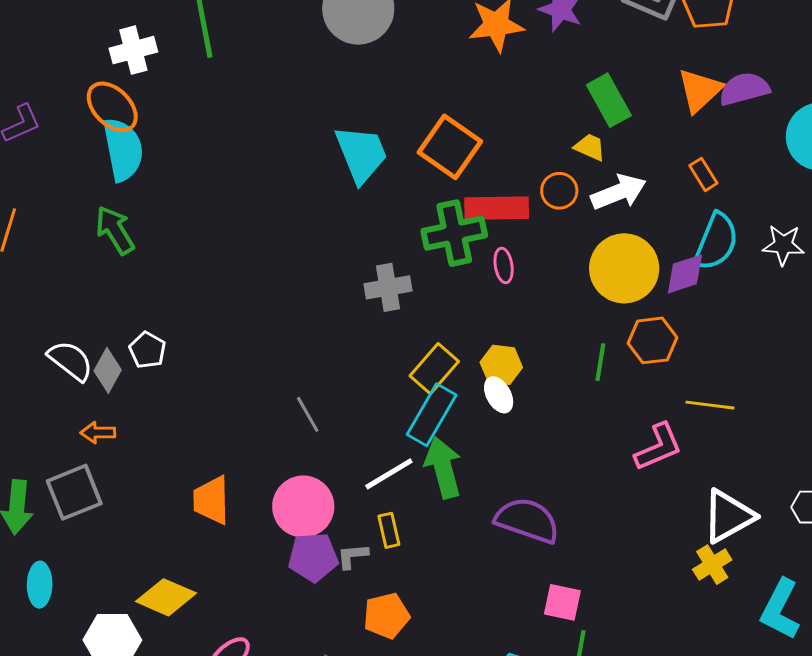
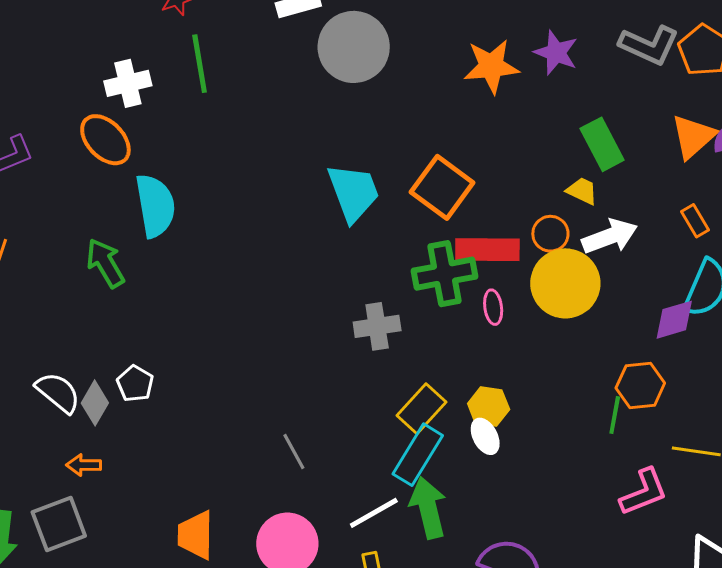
cyan semicircle: (123, 150) -> (155, 206), moved
yellow circle: (624, 268) -> (565, 283), moved
green line: (600, 362) -> (615, 415), moved

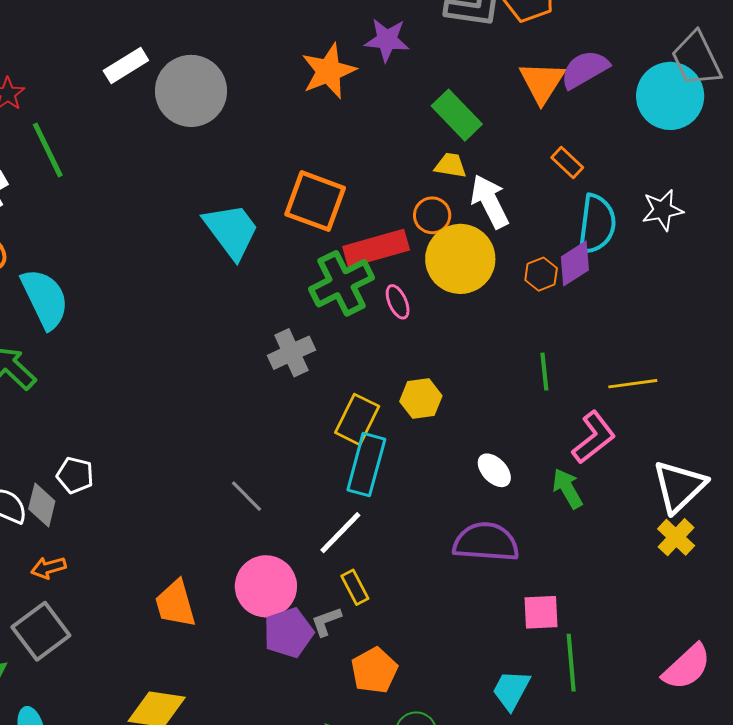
white arrow: (610, 236) -> (490, 201), turned -80
orange hexagon: (640, 385) -> (541, 274), moved, size x0.7
white ellipse: (485, 436) -> (494, 470), moved
green arrow: (428, 508) -> (567, 489), moved, size x0.7

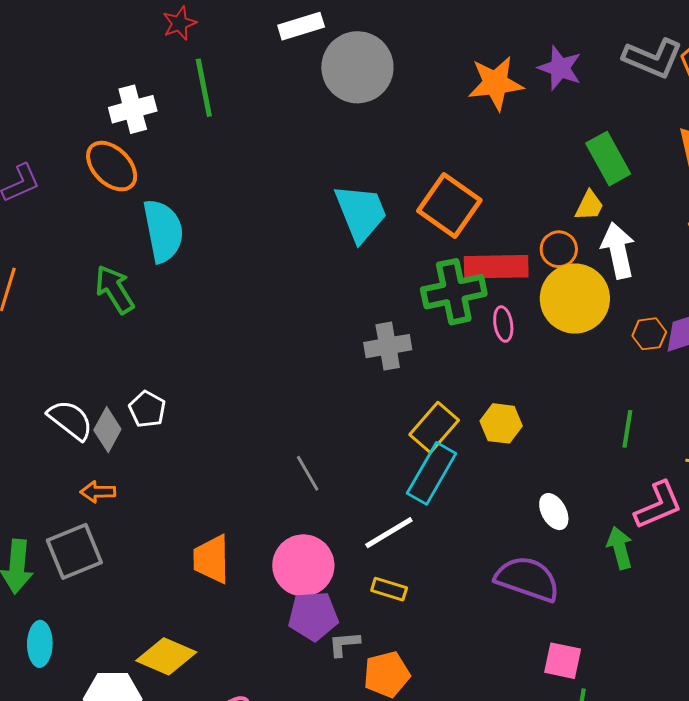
yellow trapezoid: (451, 165) -> (589, 206), turned 92
yellow rectangle: (355, 587) -> (389, 589), turned -60
gray L-shape: (326, 621) -> (344, 644), moved

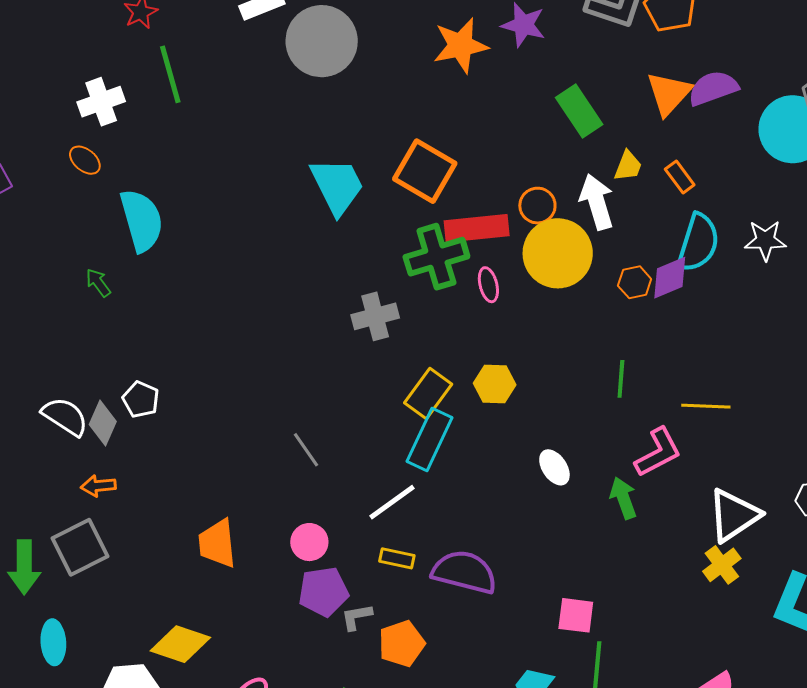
orange ellipse: (112, 166) -> (85, 160), size x0.6
yellow trapezoid: (589, 206) -> (628, 166), moved
green arrow: (115, 289) -> (98, 283), size x0.6
pink circle: (303, 565) -> (309, 542), size x0.6
purple semicircle: (527, 579) -> (464, 572), moved

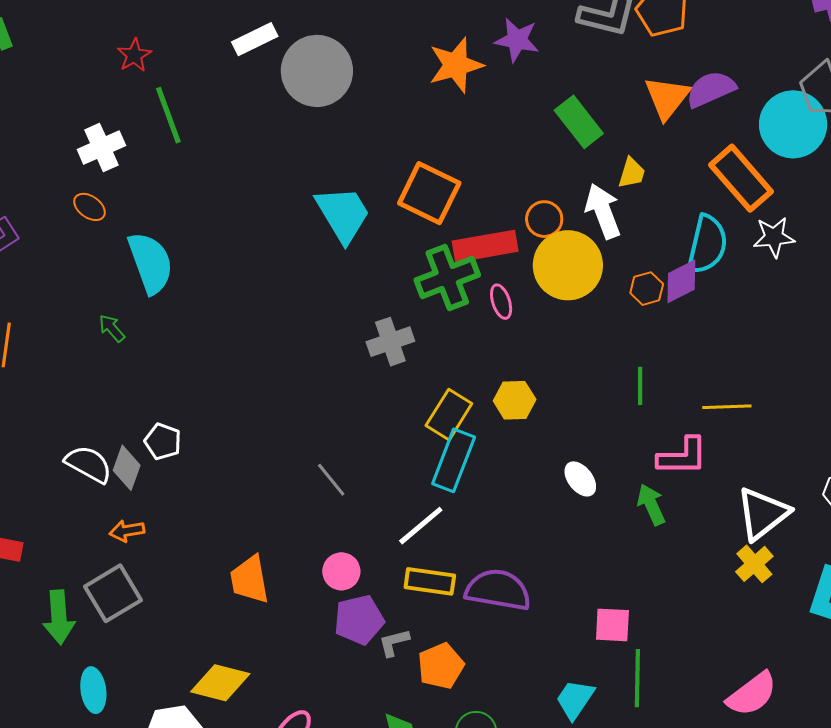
orange rectangle: (680, 177) -> (741, 178), moved, size x2.0
pink L-shape: (658, 452) -> (683, 456), turned 32
yellow rectangle: (397, 558) -> (430, 581), size x1.4

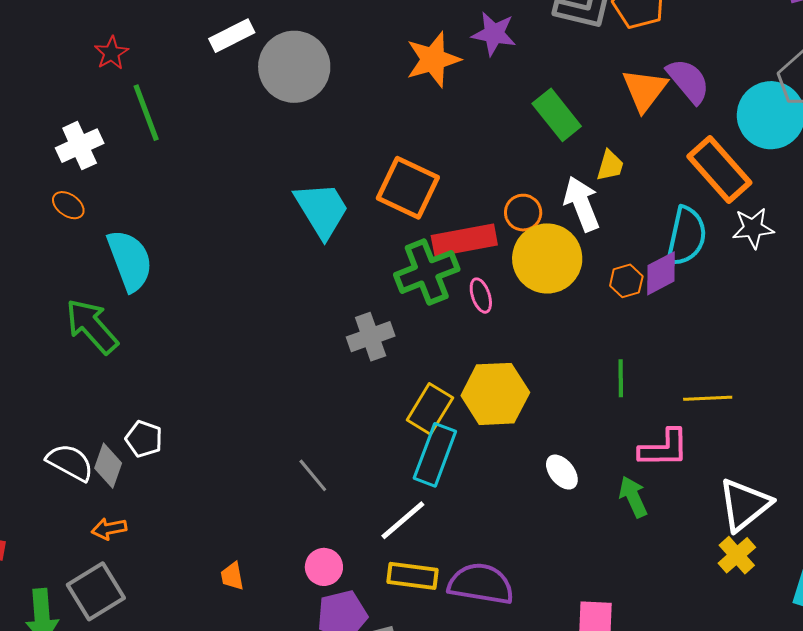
purple semicircle: (711, 89) -> (688, 81), turned 75
green arrow: (112, 328) -> (92, 326), size x2.0
yellow hexagon: (515, 400) -> (495, 394), size x1.6
orange trapezoid: (250, 580) -> (232, 576), size x0.6

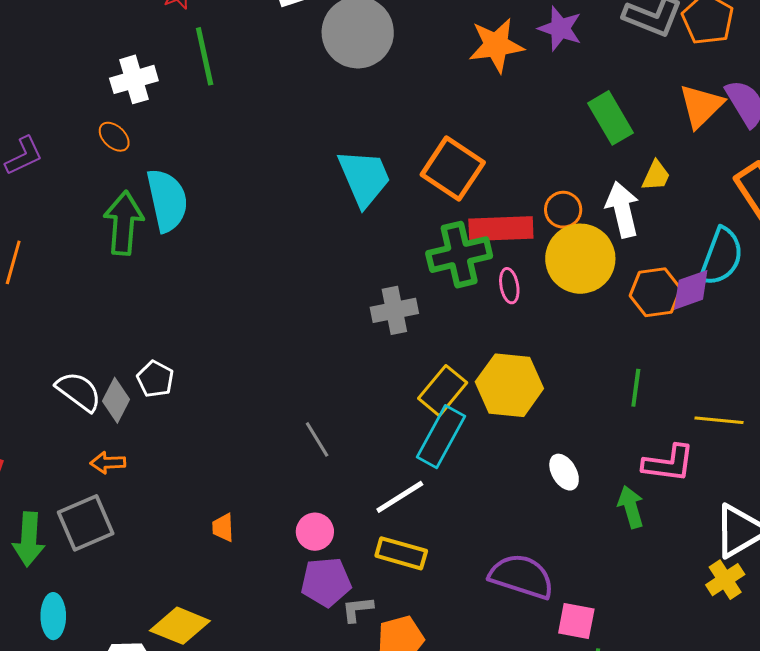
orange hexagon: (626, 281) -> (655, 292), size x1.5
green arrow: (92, 326) -> (124, 223), moved, turned 38
purple semicircle: (481, 584) -> (521, 576), moved

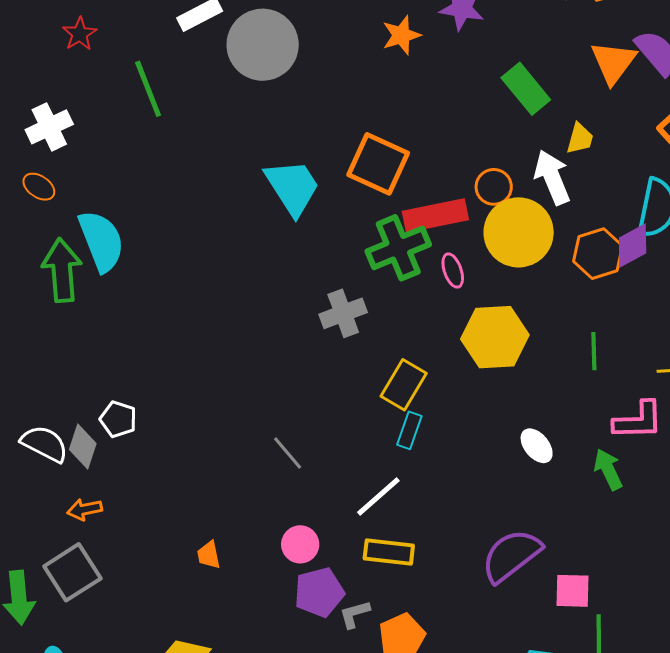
orange star: (496, 45) -> (401, 35), size x0.7
green line: (205, 56) -> (148, 89), moved
yellow hexagon: (509, 385) -> (495, 337), moved
cyan rectangle: (441, 437) -> (409, 430), size x0.6
purple semicircle: (521, 576) -> (511, 555), turned -46

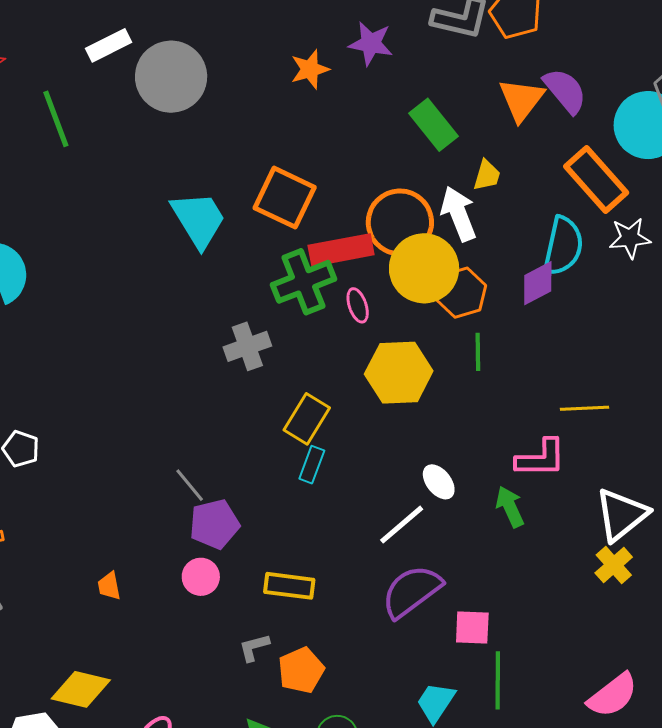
orange circle: (494, 187) -> (400, 222), size x1.8
orange hexagon: (598, 254) -> (461, 293), moved
green line: (594, 351) -> (478, 352), moved
white line: (378, 496) -> (402, 525), moved
purple pentagon: (319, 592) -> (214, 524), moved

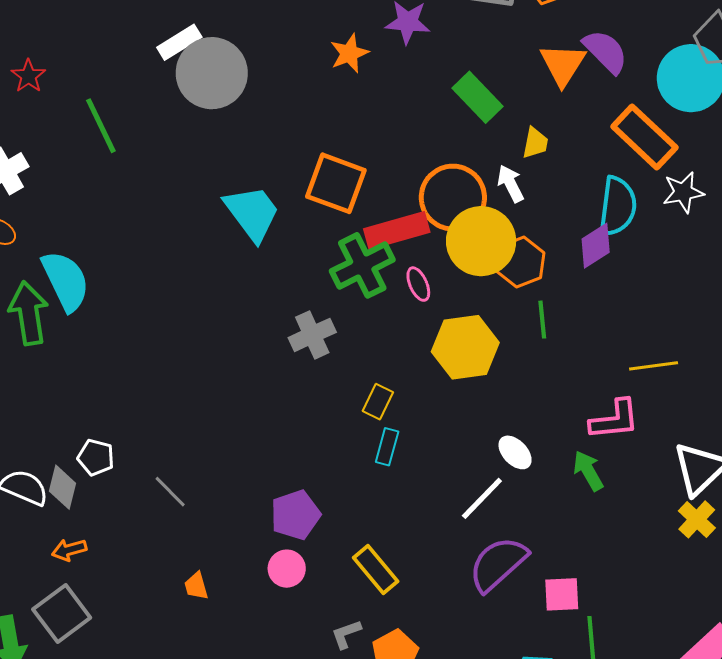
white rectangle: (109, 45) -> (179, 42), moved
white arrow: (459, 214) -> (511, 184), size x0.7
yellow rectangle: (307, 419) -> (378, 402), size x0.7
gray line: (190, 485) -> (170, 492), moved
yellow rectangle: (289, 586) -> (376, 569), turned 48

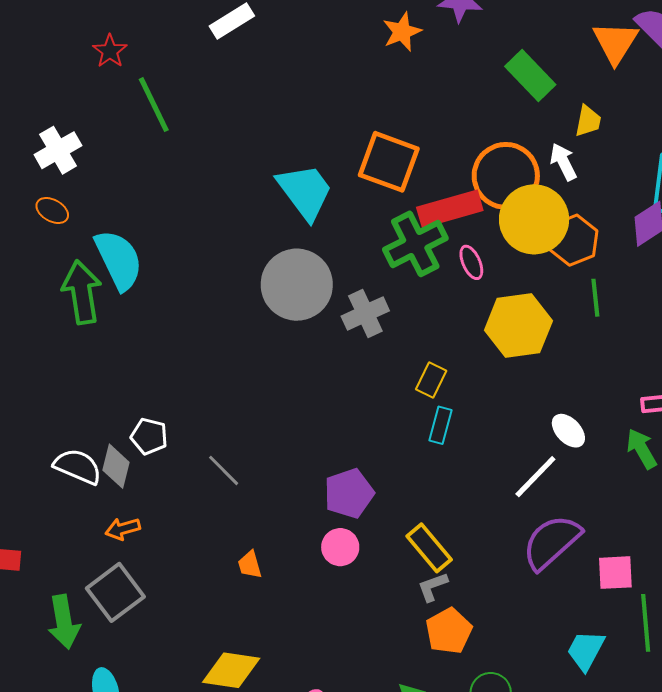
gray circle: (212, 73) -> (297, 285), moved
red star: (28, 76) -> (110, 51), moved
gray L-shape: (346, 634) -> (433, 587), moved

